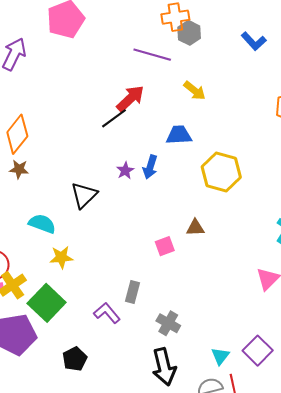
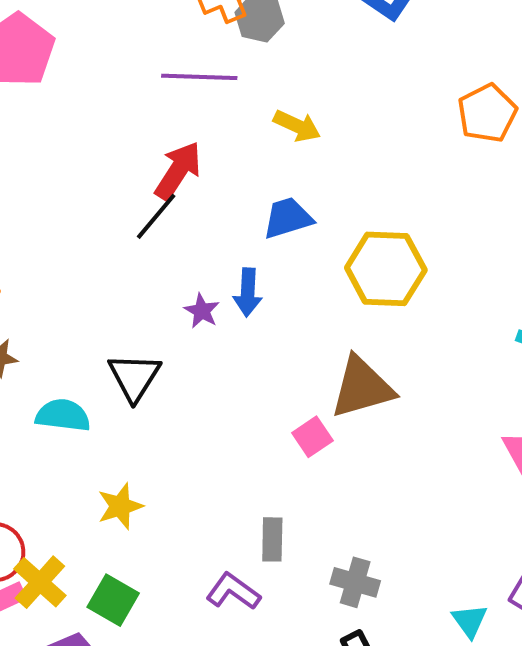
cyan semicircle: (42, 224) -> (63, 415), moved
brown triangle: (195, 228) -> (362, 387), size x1.8
green square: (47, 303) -> (113, 600), size x0.7

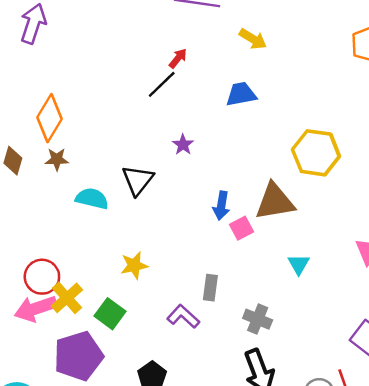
red arrow: (178, 171) -> (178, 58), size x0.6
yellow hexagon: (386, 269) -> (316, 153), moved
blue arrow: (248, 292) -> (221, 206), moved
yellow star: (120, 506) -> (134, 265), moved
cyan triangle: (470, 621) -> (299, 264), moved

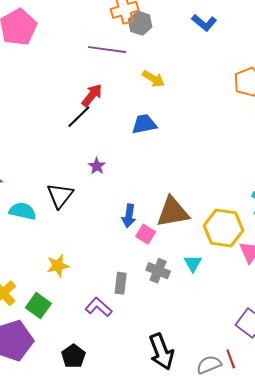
red arrow: (178, 58) -> (92, 95), size x1.4
yellow hexagon: (316, 153) -> (223, 228), moved
pink square: (241, 228) -> (146, 234), turned -30
gray cross: (258, 319) -> (158, 271), moved

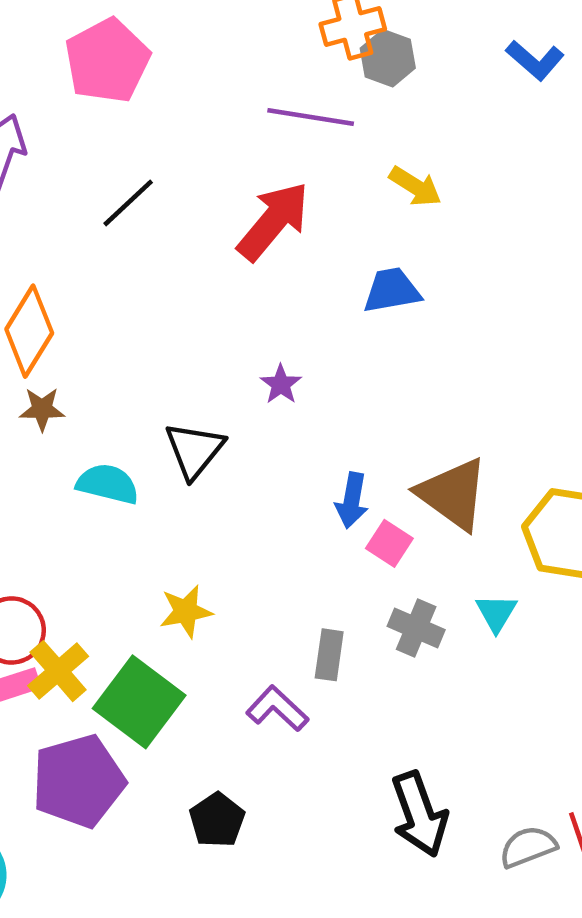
red arrow: (92, 95) -> (273, 221), size x1.5
black line: (79, 117) -> (128, 203), moved
brown triangle: (173, 212) -> (453, 494), turned 45
green square: (38, 306) -> (139, 702), size x1.5

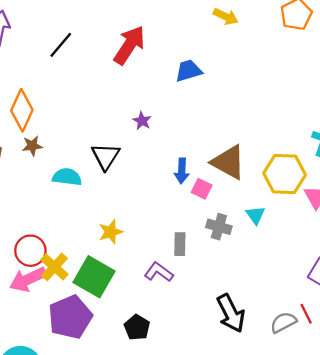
yellow arrow: (415, 186) -> (226, 17), moved

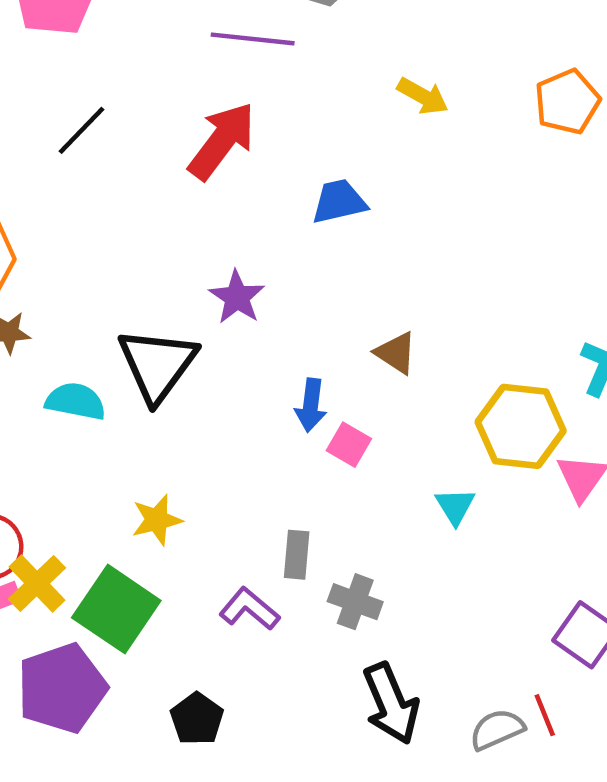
purple star: (142, 121) -> (237, 297), size x1.4
black triangle: (106, 156) -> (157, 365), size x1.4
brown triangle: (228, 162) -> (396, 353), moved, size x0.6
gray cross: (219, 227) -> (355, 602), moved

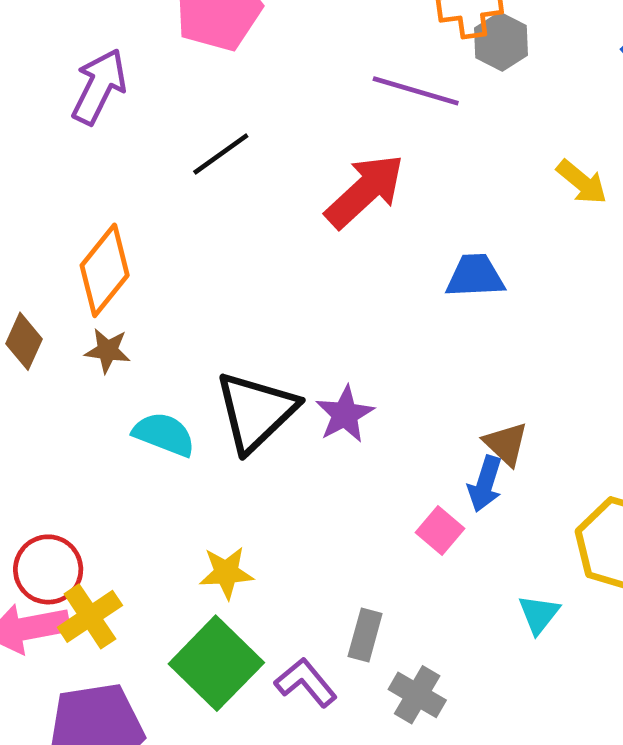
purple star: (237, 297) -> (345, 414), moved
blue arrow: (311, 405) -> (485, 484), moved
green square: (116, 609) -> (216, 663), moved

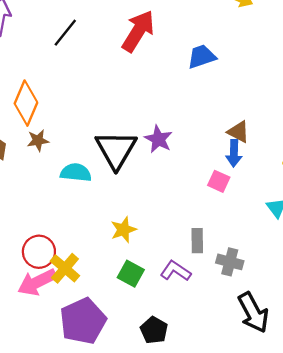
green square: (216, 663) -> (131, 274), size x0.6

